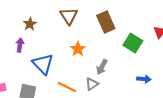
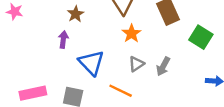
orange star: (78, 49) -> (132, 33), moved
gray triangle: (92, 84) -> (136, 64), moved

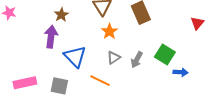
green square: (201, 37) -> (165, 54), moved
purple arrow: (63, 40) -> (51, 37), size x1.5

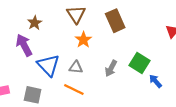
purple arrow: (51, 37) -> (24, 45), turned -35
gray triangle: (114, 58) -> (76, 67), moved, turned 40
blue arrow: (181, 72) -> (155, 81), turned -136

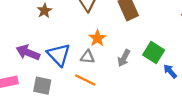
orange star: (83, 40) -> (97, 38), moved
purple arrow: (24, 45) -> (28, 52), moved, turned -40

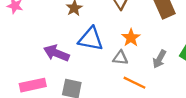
blue triangle: (59, 55) -> (91, 39), moved, turned -35
orange line: (85, 80) -> (135, 83), moved

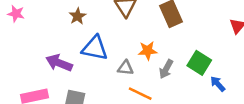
orange star: (131, 38) -> (148, 51), moved, turned 30

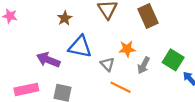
gray triangle: (125, 68) -> (107, 64), turned 40

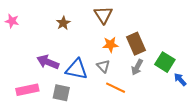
brown rectangle: (148, 16) -> (136, 44), moved
blue triangle: (80, 47) -> (77, 69), moved
orange star: (127, 49) -> (110, 45), moved

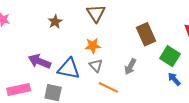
brown rectangle: (136, 44) -> (146, 34), moved
orange star: (110, 45) -> (93, 46), moved
green square: (165, 62) -> (170, 56), moved

